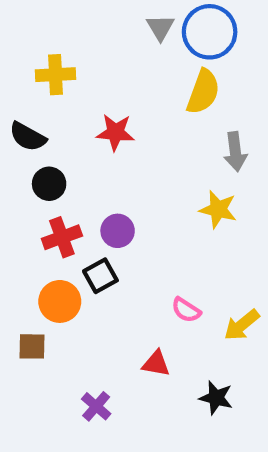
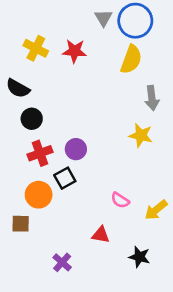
yellow cross: (56, 75) -> (36, 48), turned 30
red star: (115, 132) -> (75, 51), moved

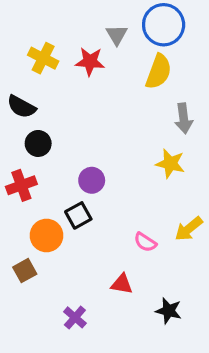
gray triangle: (104, 18) -> (117, 35), moved
red cross: (40, 153) -> (21, 185), moved
yellow arrow: (156, 210) -> (189, 229), moved
brown square: (21, 224) -> (25, 271), turned -30

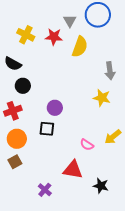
yellow semicircle: (159, 72) -> (80, 47), moved
black square: (78, 215) -> (47, 129), turned 35
orange circle: (46, 235) -> (17, 139), moved
red triangle: (122, 284) -> (73, 170), size x1.5

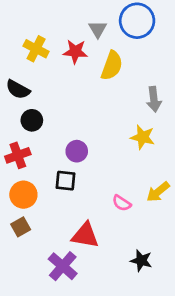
red triangle: (73, 170) -> (85, 235), moved
purple cross: (45, 190) -> (63, 266), size x1.5

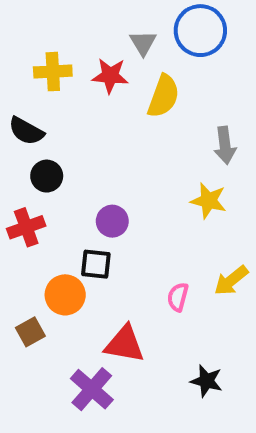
yellow cross: (36, 49) -> (53, 72), turned -30
orange circle: (23, 195) -> (65, 295), moved
pink semicircle: (122, 203) -> (178, 297), turned 72

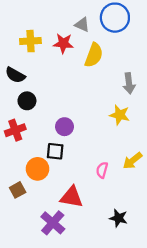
gray triangle: (143, 43) -> (82, 25), turned -35

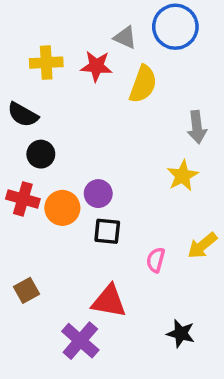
yellow star: (120, 115) -> (183, 176), turned 30
red cross: (15, 130) -> (23, 199), turned 36
black square: (55, 151) -> (107, 231), moved
orange circle: (38, 169) -> (62, 208), moved

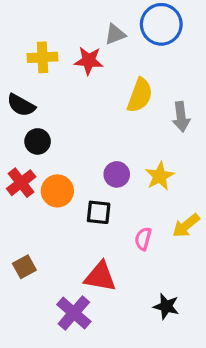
gray triangle: (125, 37) -> (115, 34), turned -45
yellow semicircle: (143, 84) -> (140, 95), moved
yellow star: (183, 176) -> (160, 176), moved
purple circle: (98, 194) -> (117, 174), moved
red cross: (23, 199) -> (21, 183), turned 36

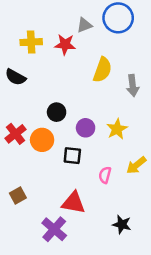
black circle: (38, 141) -> (57, 112), moved

